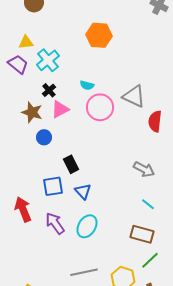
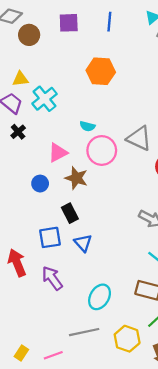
black cross: (49, 90) -> (18, 132), moved
brown star: (32, 112) -> (76, 178), moved
cyan ellipse: (87, 226) -> (100, 297), moved

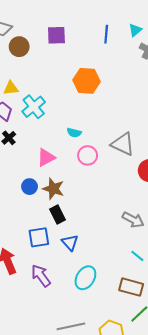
blue line: (109, 22) -> (106, 34), moved
pink circle: (102, 150) -> (88, 155), size x0.7
brown star: (76, 178) -> (53, 189), moved
cyan ellipse: (100, 297) -> (85, 278), moved

